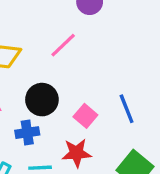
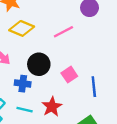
pink square: (85, 116) -> (69, 75), moved
red star: (76, 153) -> (52, 107), turned 30

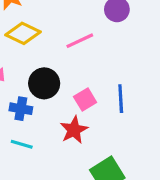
blue line: (94, 87) -> (121, 99), moved
red star: (52, 107) -> (74, 130), moved

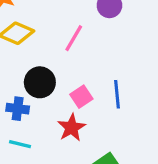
pink line: (80, 41) -> (74, 38), turned -32

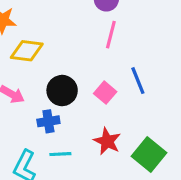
pink line: (74, 38) -> (111, 35), moved
red star: (72, 128) -> (107, 141), moved

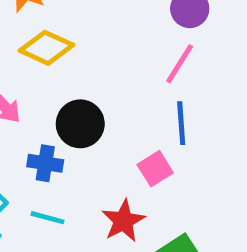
blue line: (138, 81) -> (181, 123), moved
pink square: (105, 93) -> (155, 169), moved

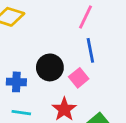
black circle: (80, 124) -> (50, 67), moved

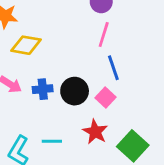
blue cross: (16, 82) -> (43, 89), moved

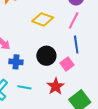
yellow diamond: (26, 45) -> (43, 19), moved
blue cross: (43, 89) -> (16, 62), moved

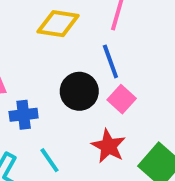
blue line: (76, 45) -> (110, 61), moved
cyan line: (24, 87) -> (50, 160), turned 56

